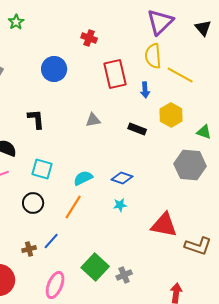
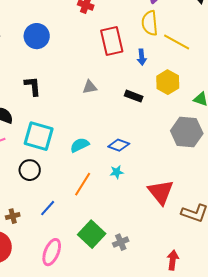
blue circle: (54, 69) -> (37, 36), moved
cyan square: (42, 169) -> (39, 136), size x1.4
orange line: (73, 207) -> (83, 184), moved
red triangle: (164, 225) -> (161, 192), turned 40
brown cross: (29, 249) -> (13, 216), moved

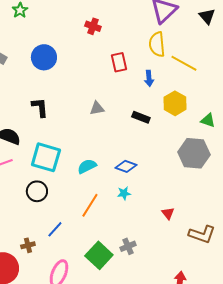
red rectangle: (112, 41) -> (119, 62), size x0.7
red triangle: (161, 192) -> (168, 213), size x0.5
brown cross: (13, 216) -> (28, 245), moved
gray cross: (121, 242) -> (128, 246), moved

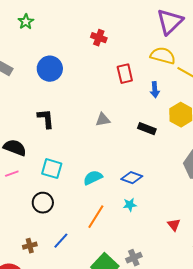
yellow semicircle: (157, 44) -> (163, 56), turned 110
cyan square: (46, 157) -> (52, 169), size x0.7
brown cross: (28, 245) -> (30, 246), moved

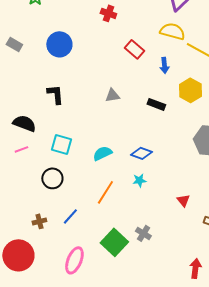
red rectangle: (125, 74) -> (134, 49), turned -36
gray cross: (134, 258) -> (143, 233), turned -35

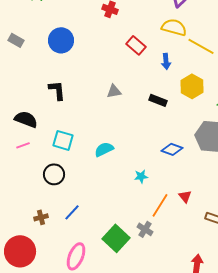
blue diamond: (141, 153) -> (172, 149), moved
orange line: (105, 192) -> (160, 205), moved

